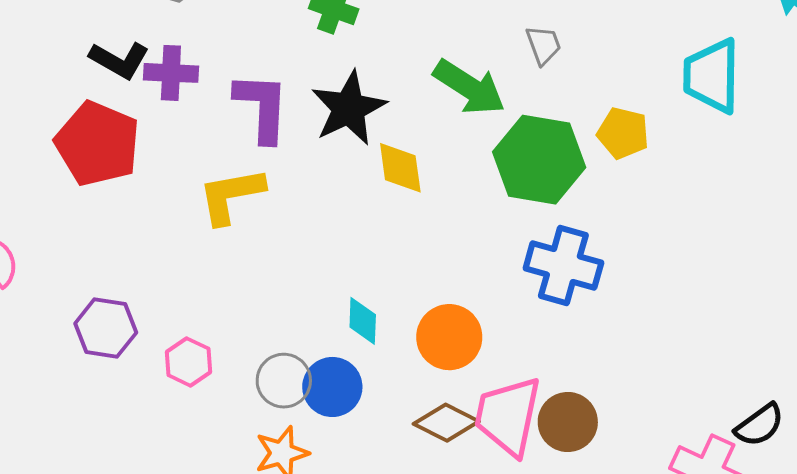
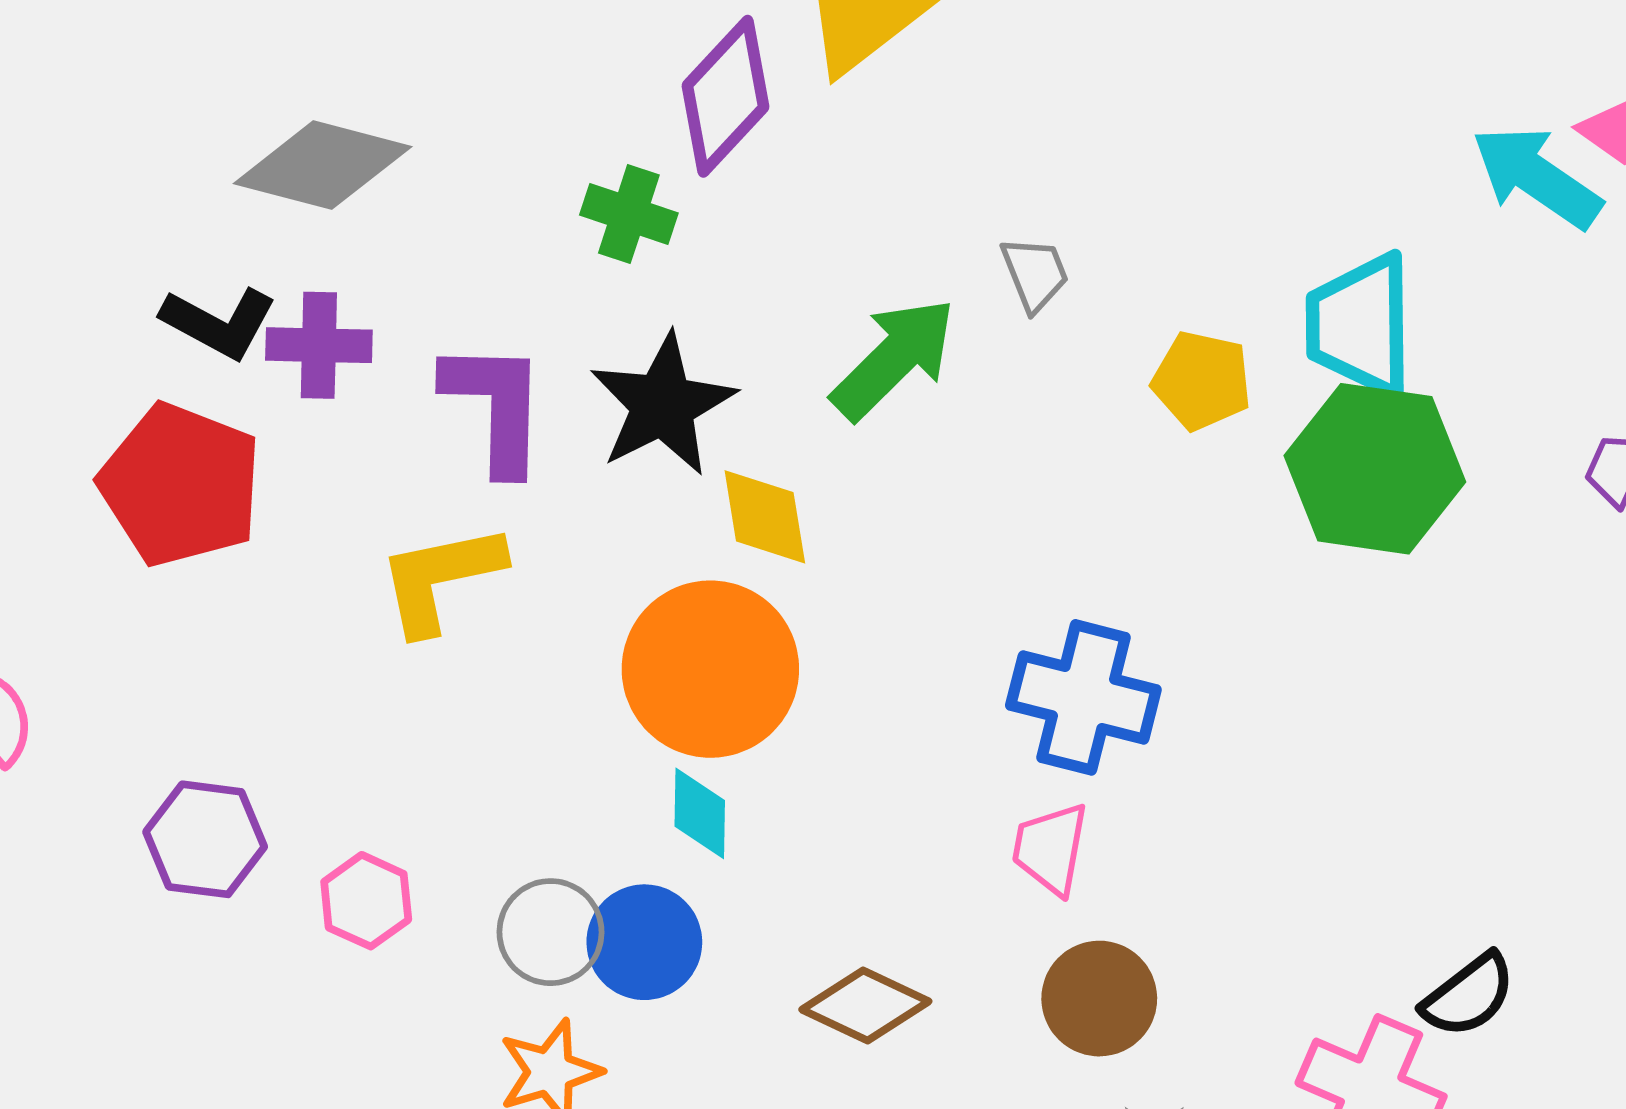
green arrow: (469, 87) -> (894, 359), turned -76
yellow pentagon: (623, 133) -> (1202, 381), moved
green hexagon: (539, 160) -> (1375, 469), moved
orange circle: (449, 337) -> (710, 669), moved, size x1.4
pink trapezoid: (508, 416) -> (1051, 849), moved, size x0.6

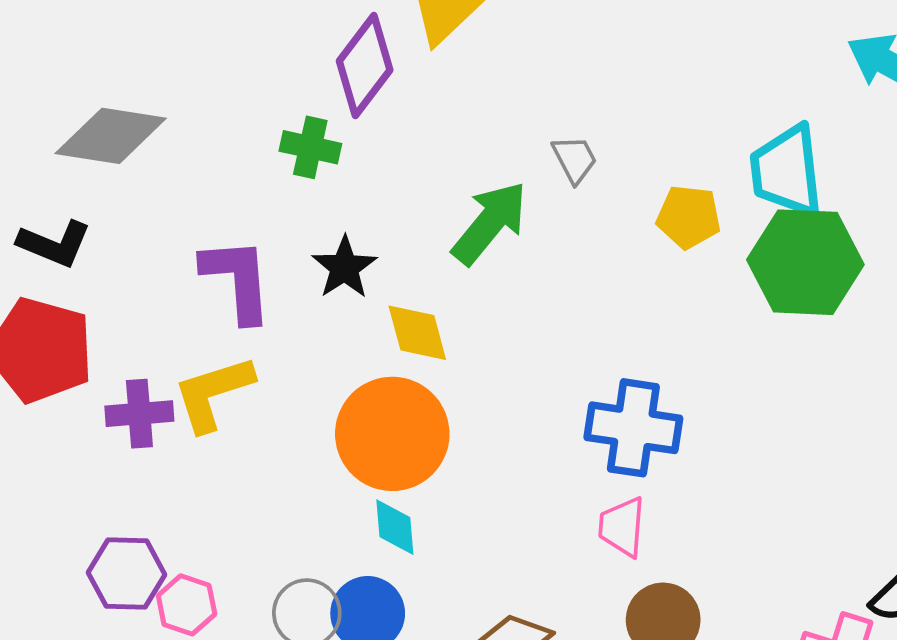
purple cross: (319, 345) -> (139, 414), moved
black star: (663, 405) -> (344, 267), size x0.7
purple hexagon: (205, 839) -> (127, 574), moved

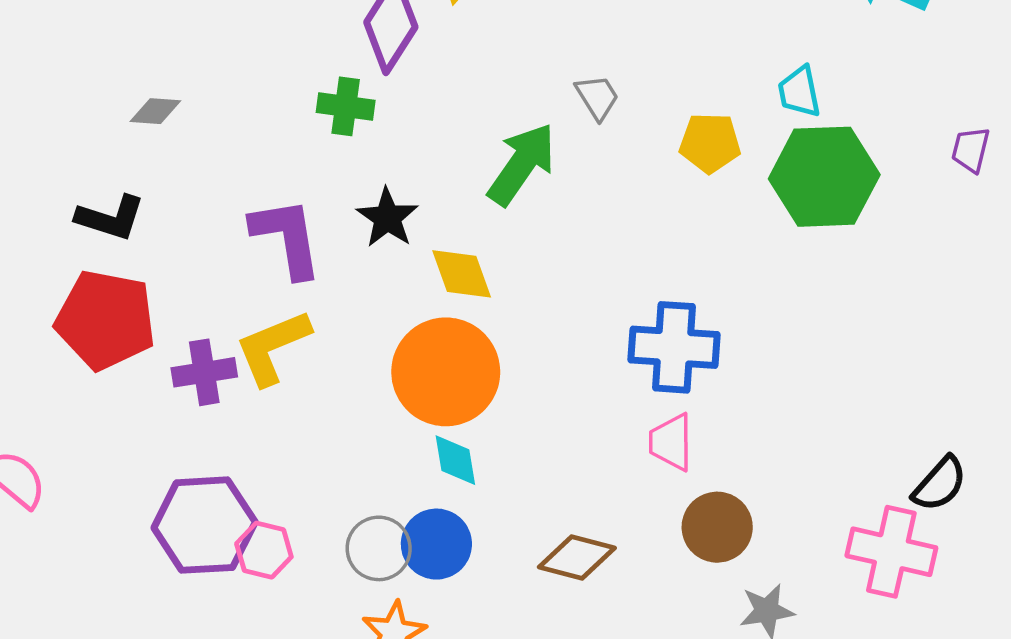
gray diamond: (111, 136) -> (155, 111), size x0.5
cyan trapezoid: (787, 171) -> (799, 92), size x0.6
purple hexagon: (127, 574) -> (205, 525), size x1.4

